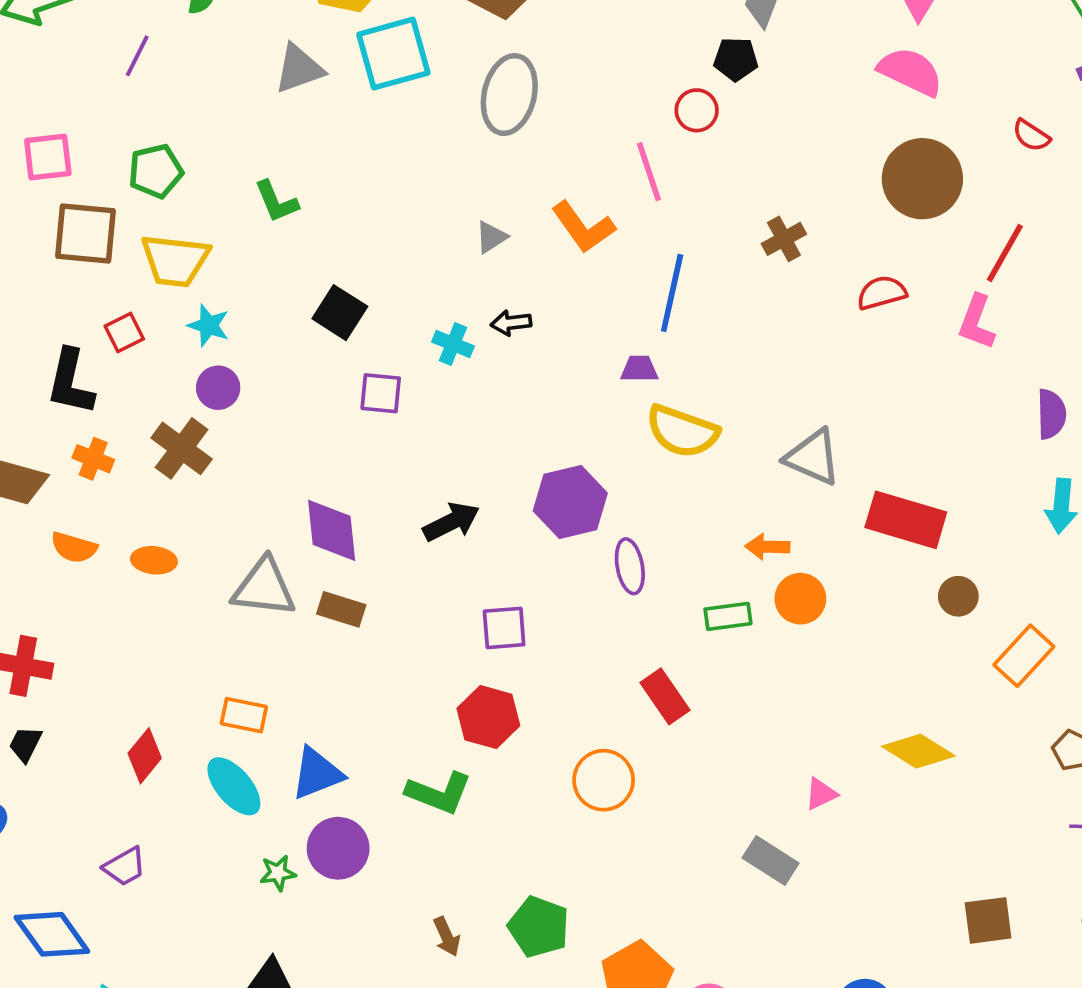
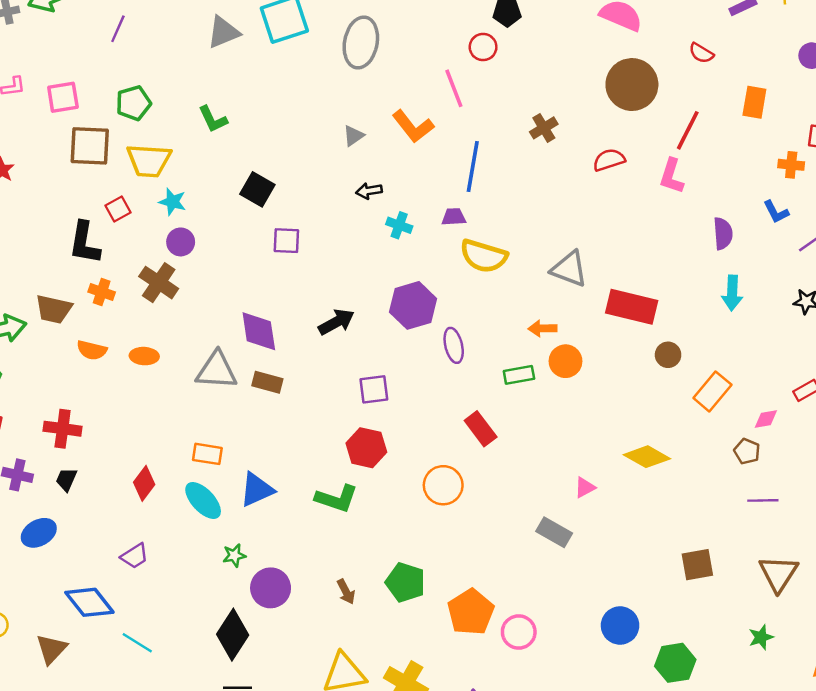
cyan cross: (453, 344) -> (399, 225), moved
purple circle: (338, 848) -> (271, 588), moved

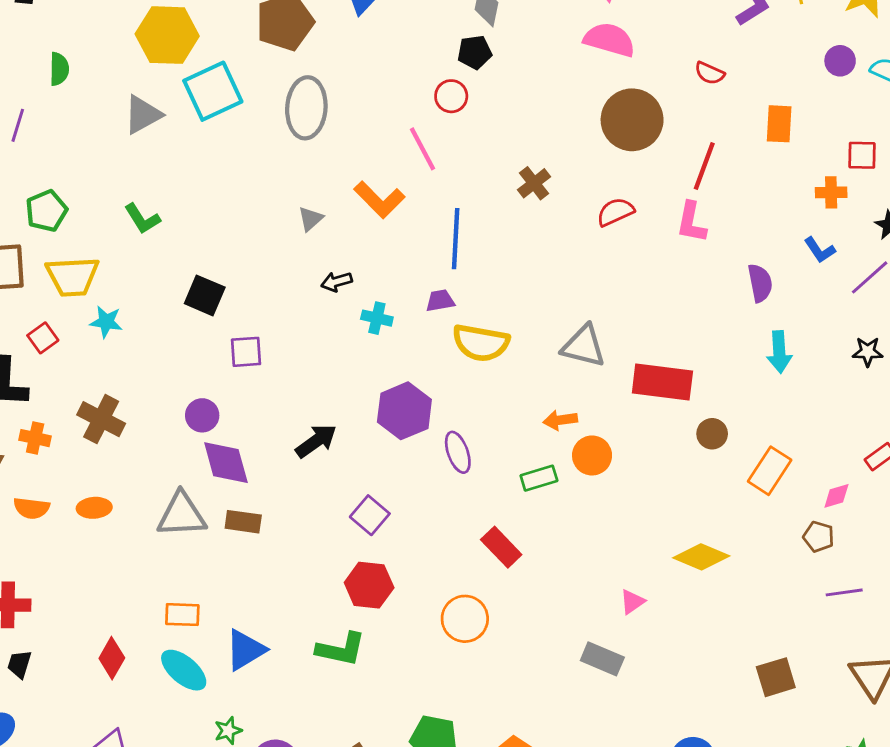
purple circle: (181, 242) -> (202, 415), moved
purple square: (374, 389) -> (370, 515), turned -36

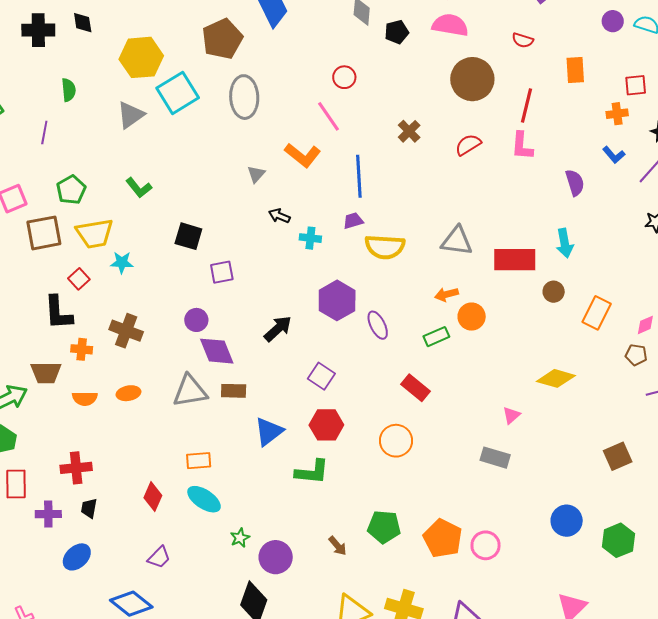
black pentagon: (475, 52) -> (397, 32), moved
black arrow: (337, 282) -> (279, 216), turned 45
cyan arrow: (779, 352) -> (565, 243), moved
blue triangle: (245, 650) -> (269, 432), moved

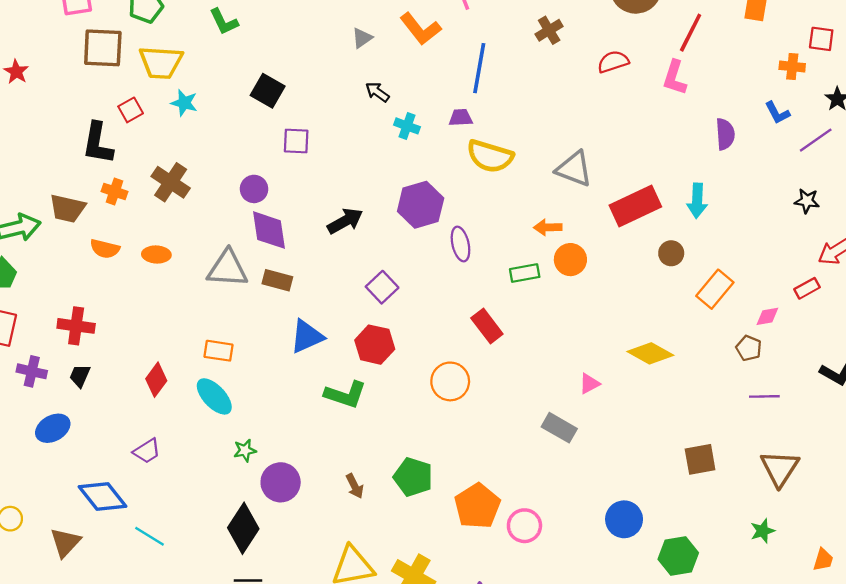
red rectangle: (515, 260) -> (635, 206), turned -39

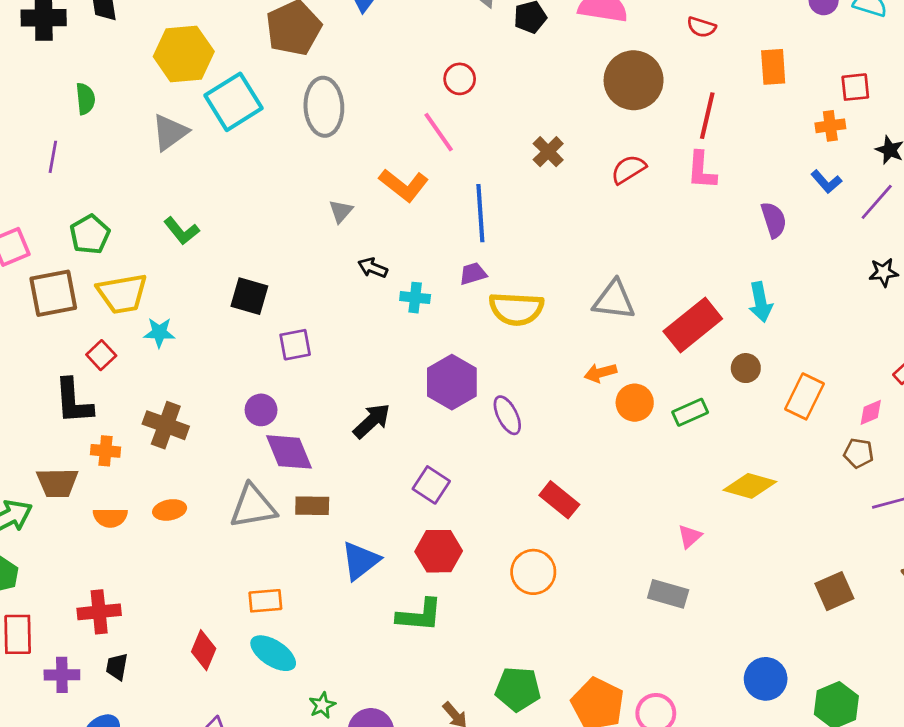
green rectangle: (525, 273) -> (690, 412), moved

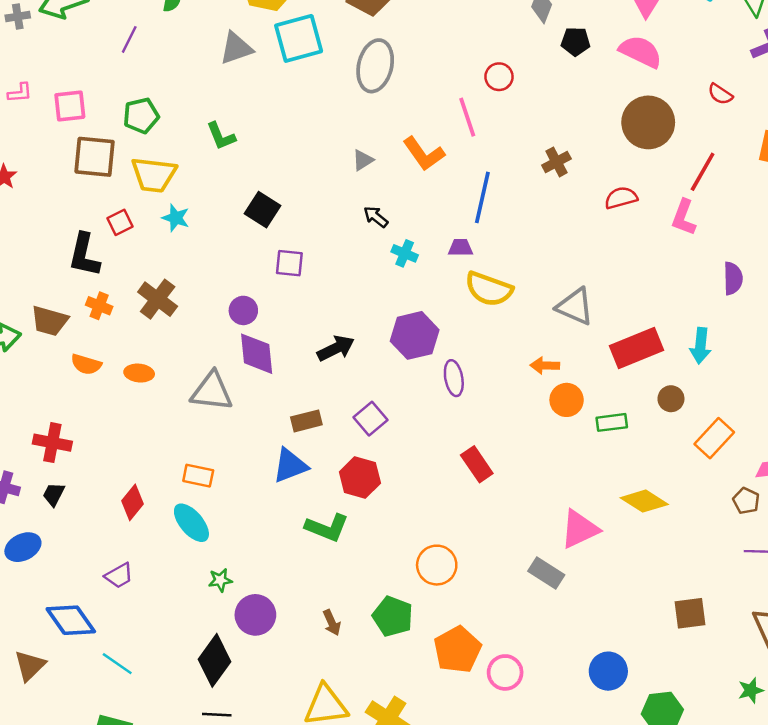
brown rectangle: (312, 506) -> (306, 421), moved, turned -32
pink triangle: (690, 536) -> (580, 529), size x1.8
orange circle: (533, 572) -> (437, 565), moved

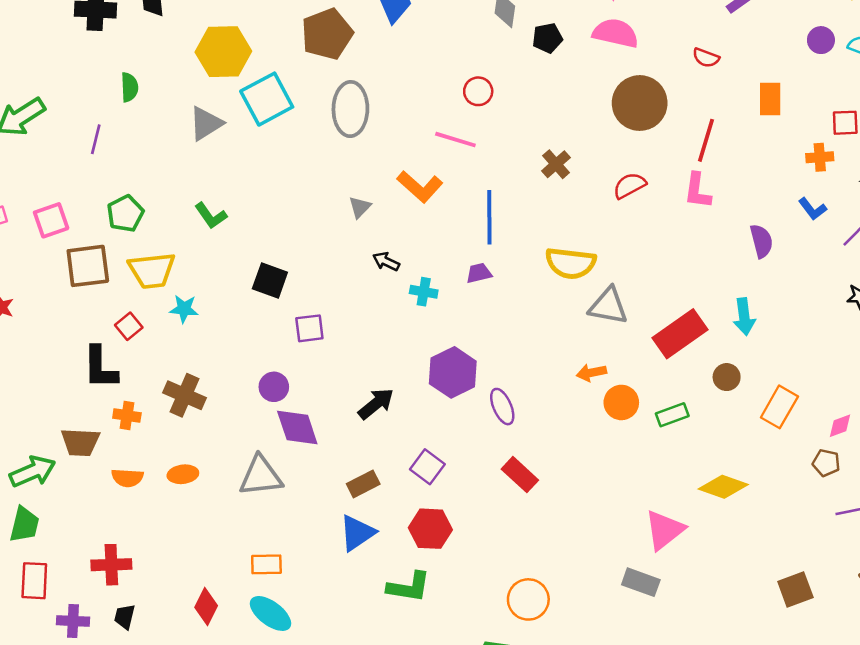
pink line: (467, 117) -> (455, 140), turned -42
yellow semicircle: (489, 289) -> (571, 263), moved
red rectangle: (477, 464) -> (520, 475), moved

